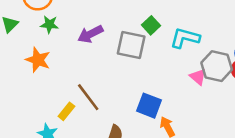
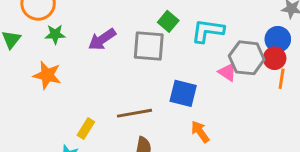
brown line: (88, 97) -> (135, 113), moved, turned -56
blue square: (149, 106) -> (183, 93), moved

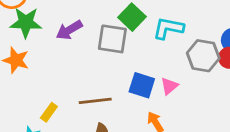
green square: (168, 21) -> (132, 17), size x1.4
green star: (55, 34) -> (26, 22), size x1.6
pink triangle: (227, 72) -> (169, 86), moved, turned 42

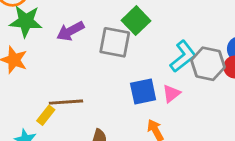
cyan L-shape: (168, 28) -> (183, 56), moved, turned 128
blue square: (142, 85) -> (143, 91), turned -32
brown line: (95, 101) -> (66, 102), moved

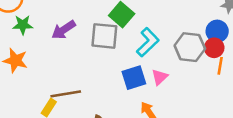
green star: (26, 21) -> (23, 25), size x0.7
cyan L-shape: (183, 56) -> (148, 42), moved

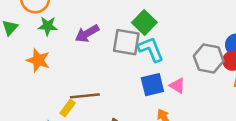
cyan L-shape: (148, 42) -> (151, 49), moved, turned -72
pink triangle: (160, 77) -> (177, 86), turned -49

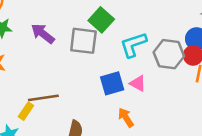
purple arrow: (87, 33) -> (43, 34), turned 70
cyan L-shape: (151, 49) -> (133, 45), moved, turned -84

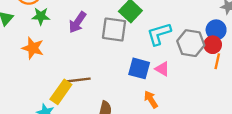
purple arrow: (43, 34) -> (77, 22), turned -95
blue square: (112, 83) -> (139, 68), turned 30
yellow rectangle: (26, 111) -> (61, 92), size x1.5

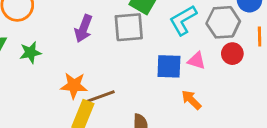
green star: (41, 16) -> (30, 53), moved
red circle: (213, 45) -> (232, 54), moved
orange star: (33, 48) -> (74, 85), moved

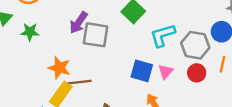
gray square: (129, 27) -> (96, 35), moved
pink triangle: (197, 61) -> (166, 72), turned 42

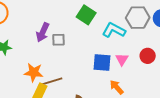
gray square: (96, 35) -> (58, 40), size x0.6
cyan L-shape: (163, 35) -> (114, 30), turned 55
gray hexagon: (195, 45) -> (138, 18), moved

